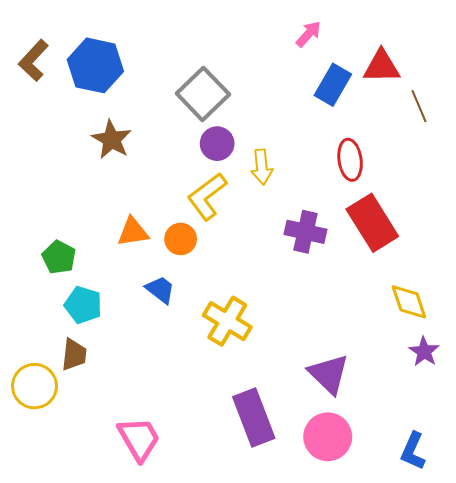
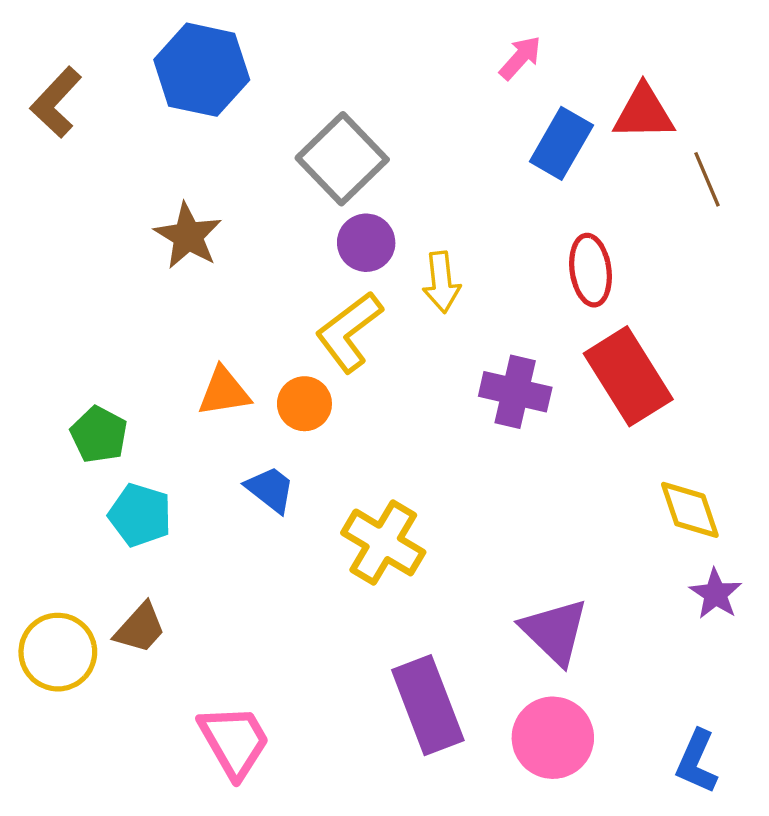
blue hexagon: (95, 65) -> (202, 70), moved
brown trapezoid: (74, 355) -> (140, 628), moved, turned 36

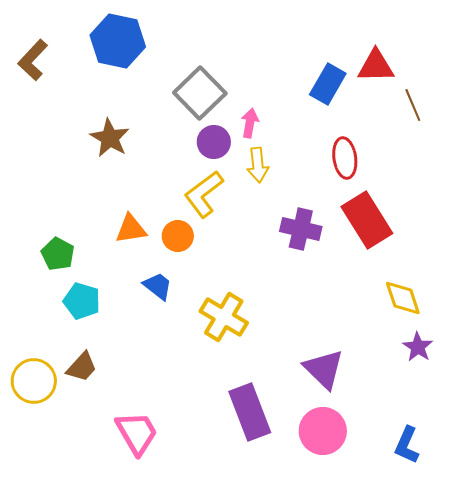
pink arrow: (520, 58) -> (250, 123), moved, turned -32

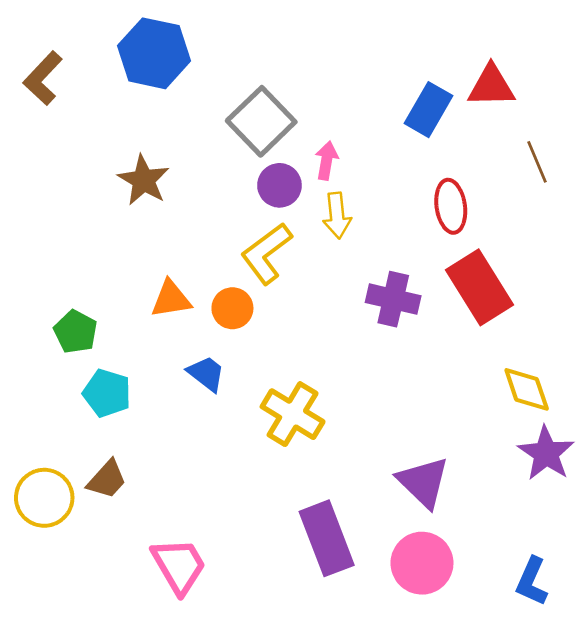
brown line: (413, 105) -> (537, 162), moved
purple star: (418, 347) -> (546, 453), size x1.4

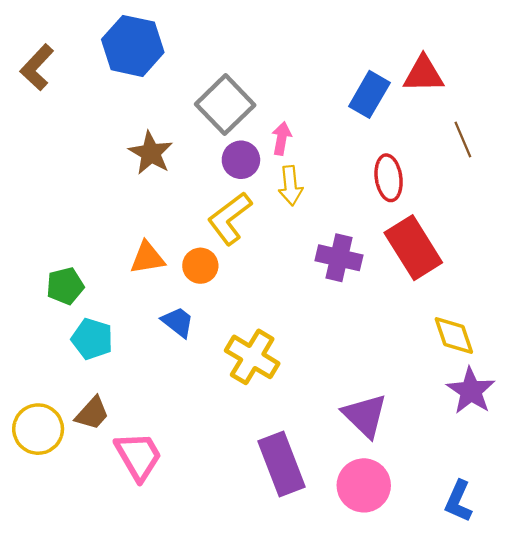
brown star: (144, 180) -> (151, 153), moved
green pentagon: (76, 332) -> (65, 286), turned 30
pink trapezoid: (179, 566) -> (138, 456), moved

